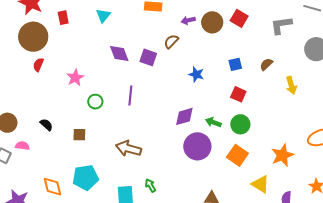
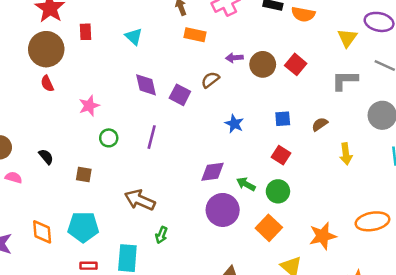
cyan triangle: (103, 16) -> (134, 37), turned -35
red semicircle: (38, 65) -> (47, 84), turned -56
green arrow: (150, 185) -> (161, 235), moved, turned -136

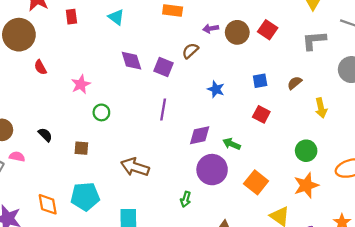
brown circle: (46, 49) -> (19, 35), moved
purple line: (152, 137) -> (163, 110), moved
green circle: (278, 191) -> (306, 151), moved
green arrow: (161, 235) -> (186, 199), moved

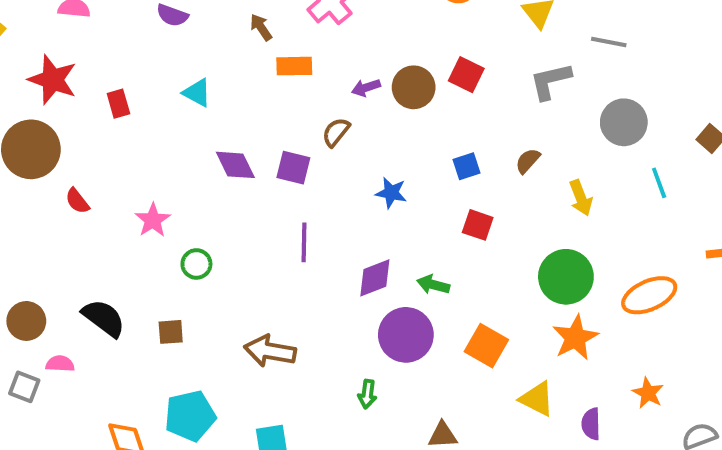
black semicircle: (45, 135) -> (104, 318), size x1.6
green circle: (306, 151) -> (566, 277), size x1.4

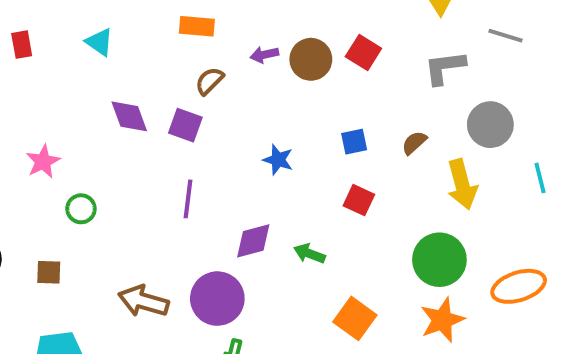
gray circle: (624, 122) -> (490, 125), moved
brown semicircle: (336, 132) -> (209, 81), moved
yellow arrow: (581, 198) -> (462, 184), size x1.4
purple circle: (406, 335) -> (217, 299), moved

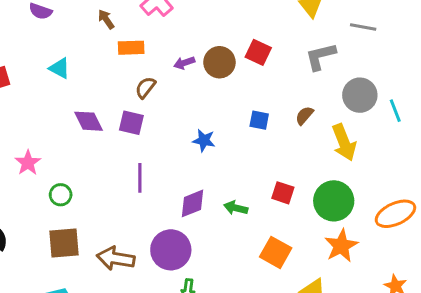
blue square: (354, 142) -> (259, 120), turned 30
cyan line: (540, 178) -> (395, 111), moved
red square: (359, 200) -> (283, 193), moved
brown square: (49, 272) -> (64, 243), moved, size x1.6

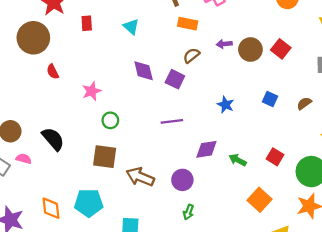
purple line: (140, 178) -> (172, 121), turned 70
purple circle: (171, 250) -> (182, 180), size x0.7

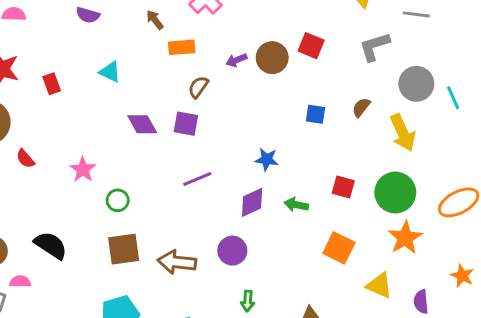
blue star: (226, 105) -> (267, 159), moved
green arrow: (188, 212) -> (248, 301), moved

